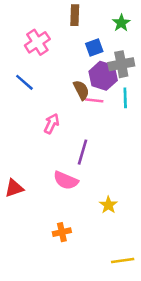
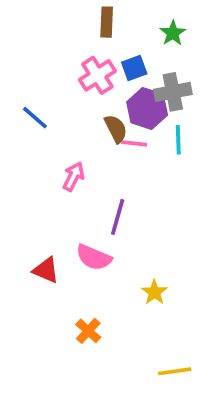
pink cross: (37, 42) -> (97, 75), moved
red triangle: (14, 188) -> (46, 270), moved, turned 42
orange cross: (62, 232) -> (88, 331), turned -36

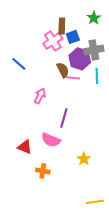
brown rectangle: (107, 22) -> (62, 26), moved
orange cross: (88, 331) -> (43, 171), moved, turned -32

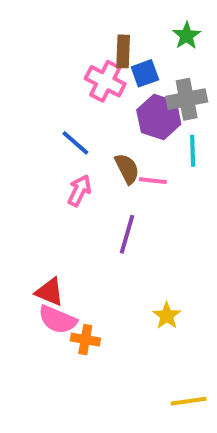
pink cross: (53, 41) -> (105, 81), turned -30
blue line: (19, 64) -> (75, 143), moved
brown semicircle: (63, 70) -> (127, 169), moved
pink line: (73, 78) -> (153, 181), moved
pink semicircle: (51, 140) -> (58, 320), moved

